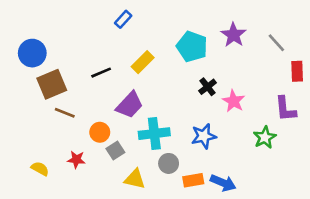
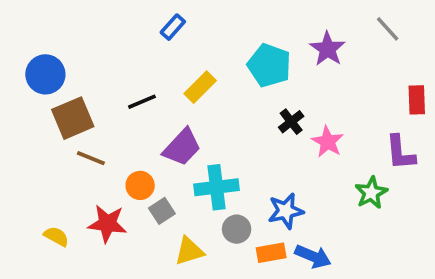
gray line: (276, 43) -> (388, 29), moved
blue star: (204, 136) -> (286, 211), moved
red star: (76, 160) -> (107, 224), size x1.5
yellow triangle: (135, 179) -> (189, 251), turned -30

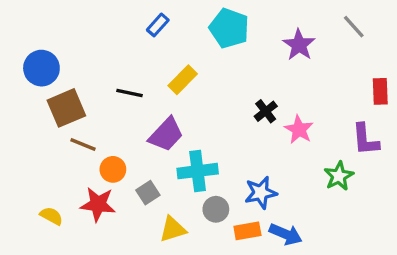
cyan pentagon: (269, 65) -> (229, 28), moved
black line: (142, 102) -> (130, 93), turned 35
orange circle: (140, 185) -> (113, 169), moved

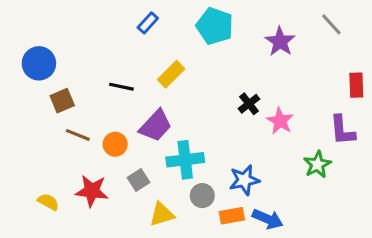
brown square: (66, 108) -> (62, 101), size x0.7
orange circle: (113, 169) -> (115, 144), moved

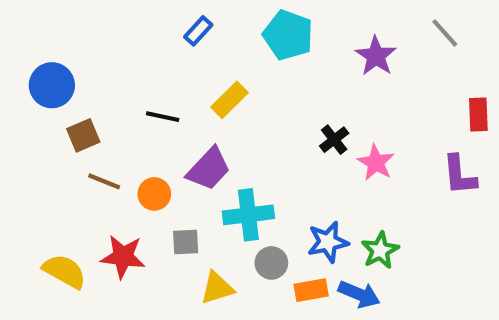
green star: (317, 164) -> (380, 250), moved
gray square: (138, 180) -> (186, 242), turned 30
yellow semicircle: (48, 202) -> (64, 271), size x1.5

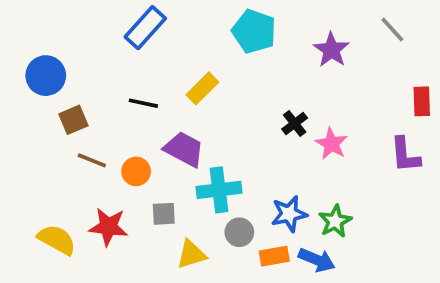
blue rectangle: (198, 31) -> (145, 28), moved, size x1.6
purple trapezoid: (209, 169) -> (184, 149), turned -105

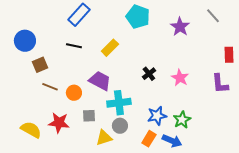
black line: (143, 103) -> (74, 46), moved
black cross: (295, 123) -> (149, 74), moved
gray circle: (239, 232) -> (120, 126), moved
orange rectangle: (274, 256) -> (149, 139), turned -49

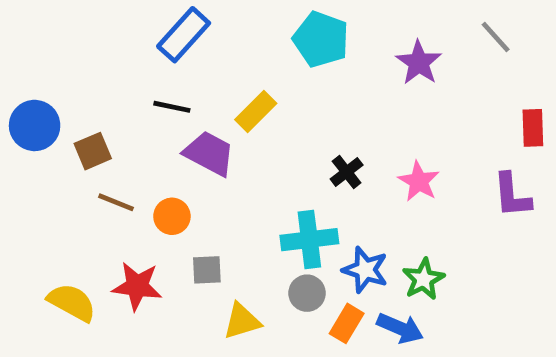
blue circle: (25, 41) -> (35, 125), moved
purple trapezoid: (100, 81) -> (209, 153), moved
cyan cross: (119, 103) -> (309, 240), moved
blue star: (157, 116) -> (365, 270), turned 30
gray circle: (120, 126) -> (307, 293), moved

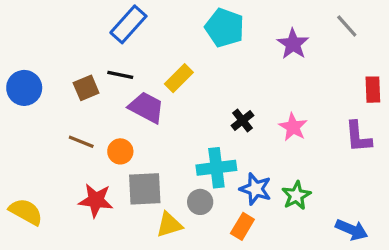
brown square: (93, 151) -> (86, 88), moved
gray square: (207, 270) -> (145, 189), size x1.6
gray circle: (307, 293) -> (200, 202), moved
yellow semicircle: (72, 302) -> (26, 212), moved
blue arrow: (400, 328) -> (352, 230), moved

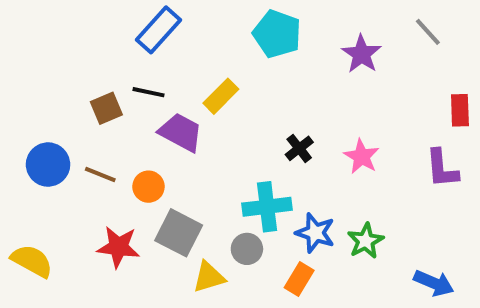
blue circle: (24, 88) -> (48, 165), moved
gray square: (145, 189) -> (179, 233), turned 30

